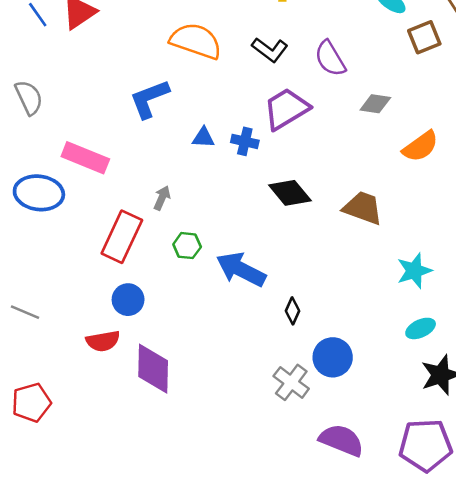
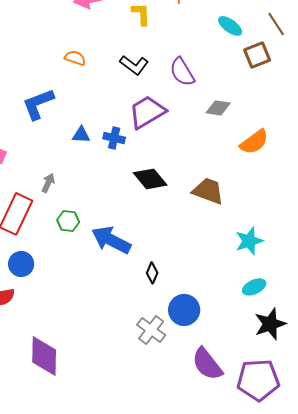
orange semicircle: (196, 41) -> (75, 58), size x0.5
purple diamond: (153, 369) -> (44, 356), moved
purple semicircle: (341, 440) -> (207, 364), moved, turned -150

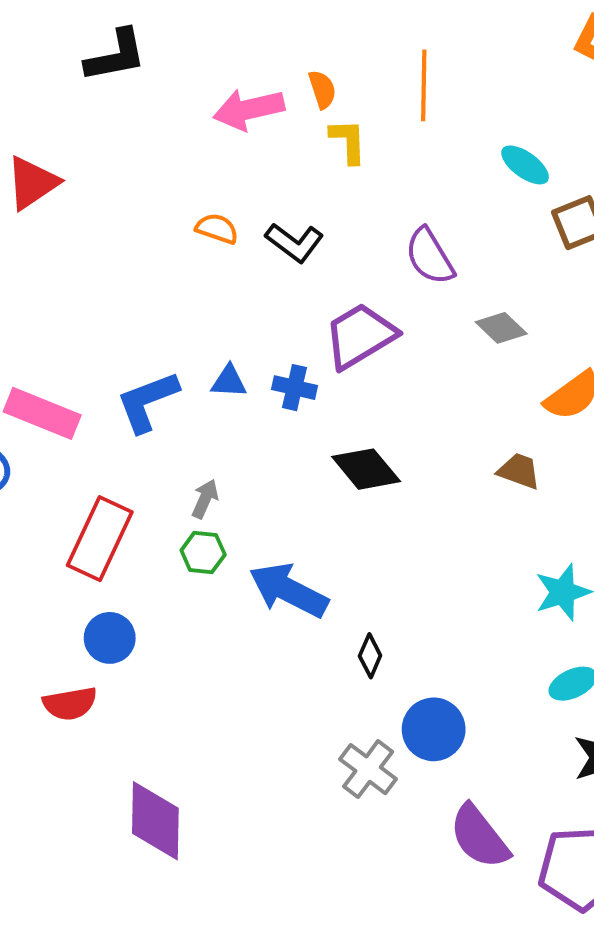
black L-shape: (134, 65) -> (294, 242), moved
blue L-shape: (38, 104) -> (147, 401), moved
gray diamond: (218, 108) -> (501, 328), turned 35
gray arrow: (48, 183) -> (205, 499), moved
brown trapezoid: (208, 191) -> (519, 471), moved, size x0.7

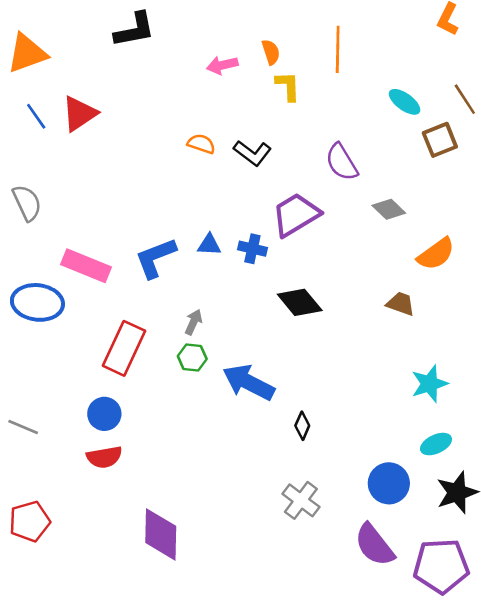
pink arrow: (249, 109) -> (222, 65), size x0.7
blue circle: (110, 638) -> (104, 414), moved
blue circle: (434, 729) -> (389, 483), moved

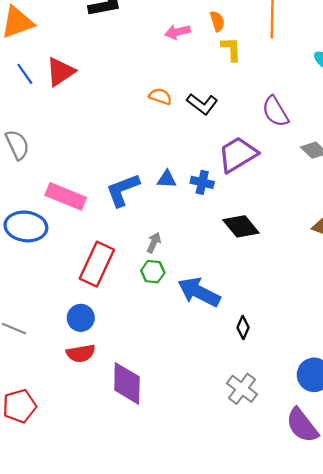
purple diamond: (161, 534) -> (127, 383), moved

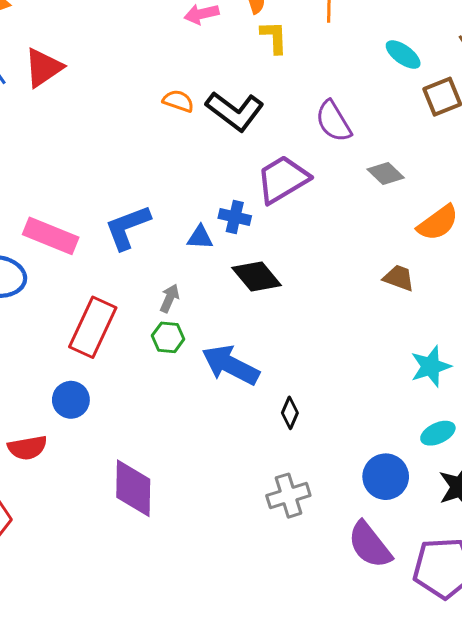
black L-shape: (202, 104) -> (235, 111), size x1.4
blue triangle: (167, 179) -> (200, 237), moved
black diamond: (241, 226) -> (257, 276), moved
red semicircle: (81, 353) -> (27, 448), moved
gray cross: (242, 389) -> (288, 496), turned 36

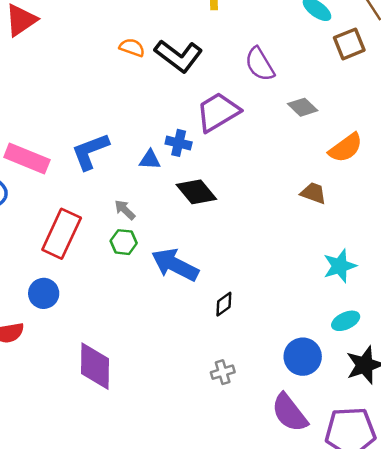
gray arrow: (170, 298) -> (125, 210), turned -70
black diamond: (290, 413) -> (224, 304), turned 30
gray cross: (288, 496) -> (223, 372), size x0.7

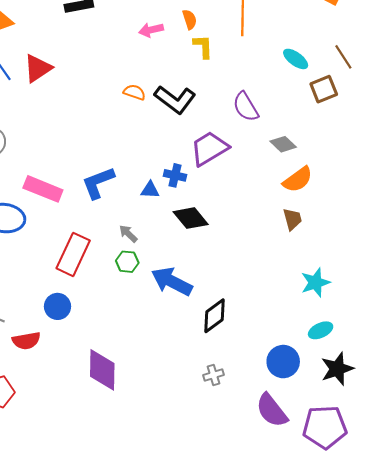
orange semicircle: (346, 148) -> (298, 180), moved
brown trapezoid: (313, 193) -> (292, 219), turned 55
black diamond: (224, 304) -> (215, 316), size x1.6

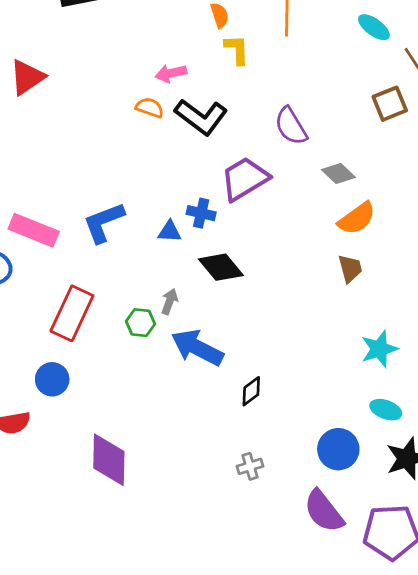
pink arrow: (151, 30) -> (171, 73), moved
cyan ellipse: (296, 59) -> (374, 27), moved
gray arrow: (128, 234) -> (170, 301), moved, turned 66
black diamond: (215, 316) -> (251, 391), size x0.7
cyan ellipse: (321, 330) -> (386, 410), turned 45

